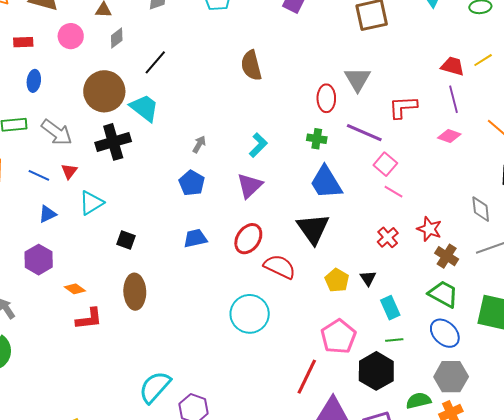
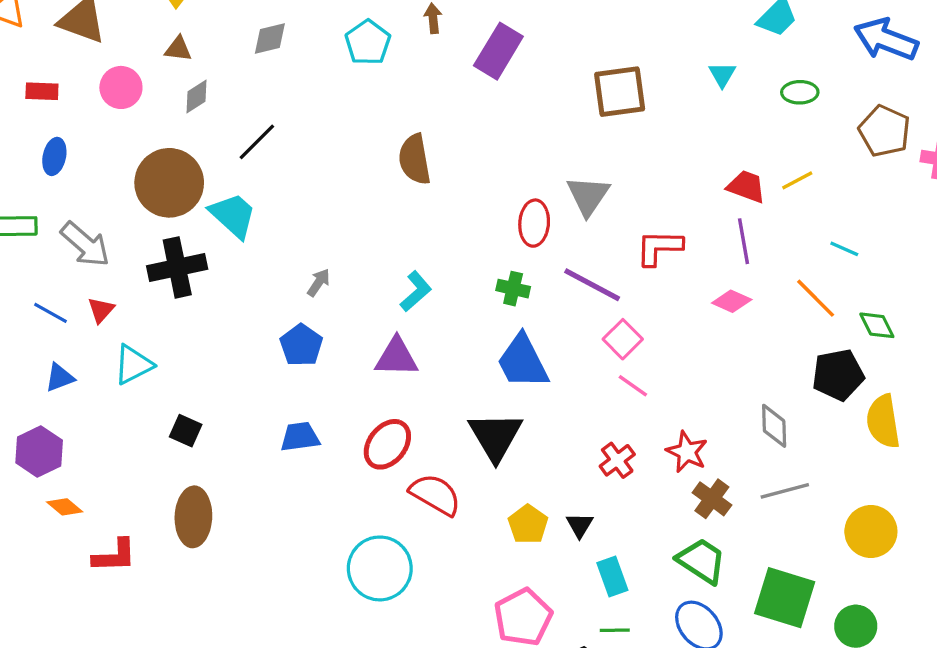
purple triangle: (250, 186) -> (396, 357), turned 40
orange diamond: (75, 289) -> (65, 507), moved

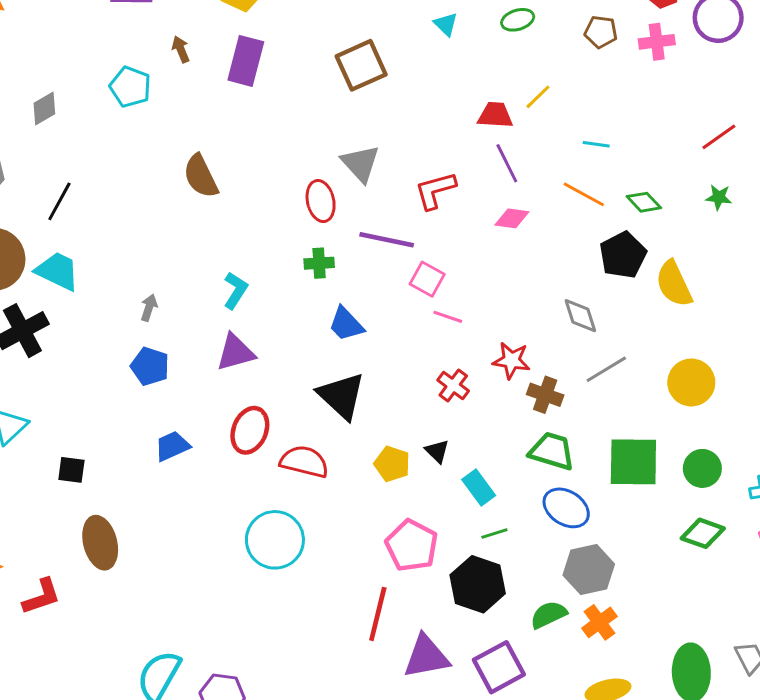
brown pentagon: (884, 131) -> (601, 32), size x0.7
blue trapezoid: (523, 362) -> (346, 324), size x0.7

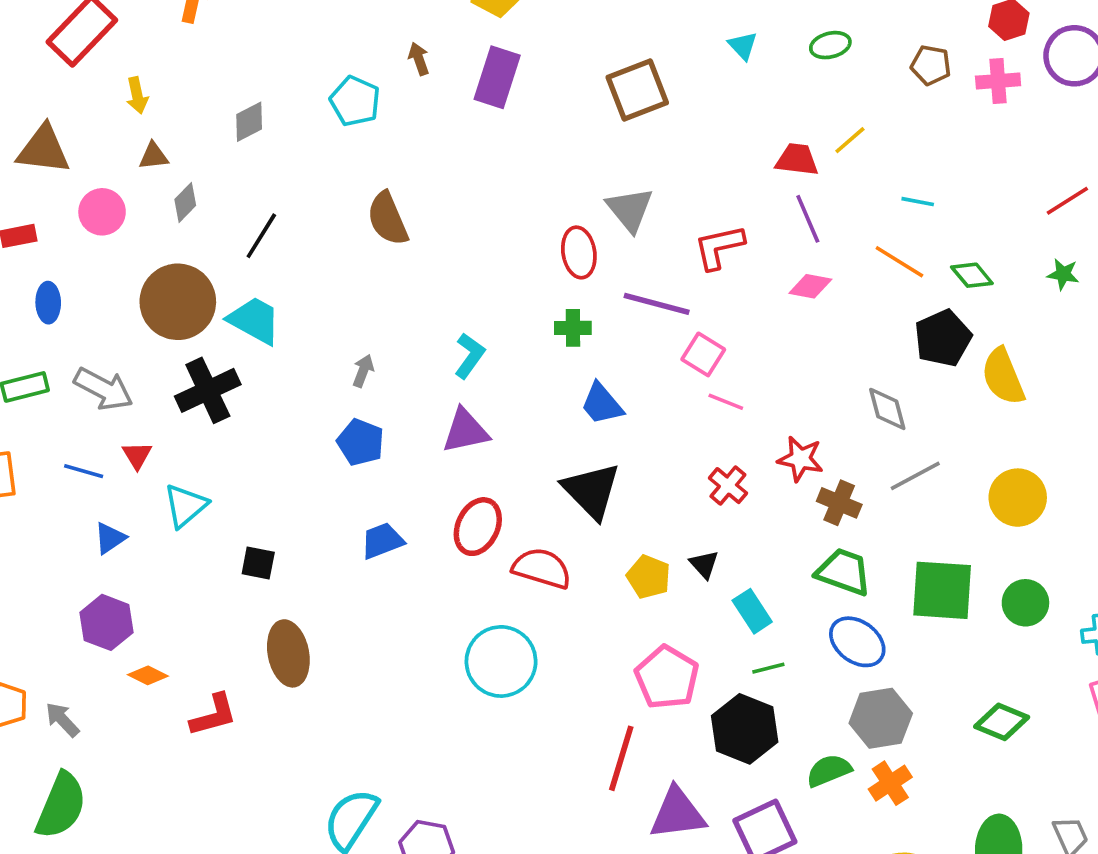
brown semicircle: (201, 176) -> (388, 219), moved
green diamond: (703, 533) -> (1002, 722), moved

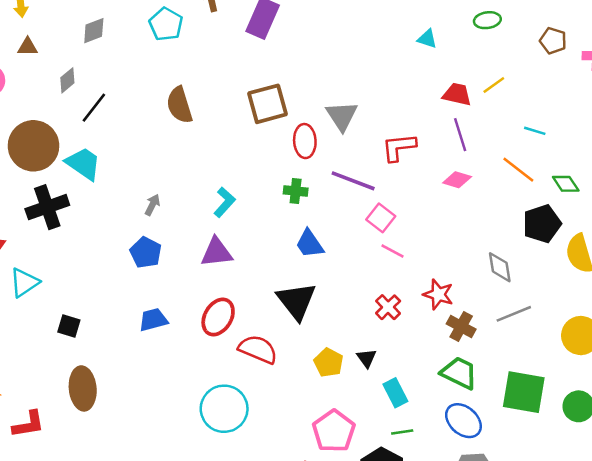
cyan triangle: (743, 46) -> (427, 39), moved, turned -35
brown square: (637, 90) -> (267, 104), moved
gray diamond: (185, 202) -> (67, 80), moved

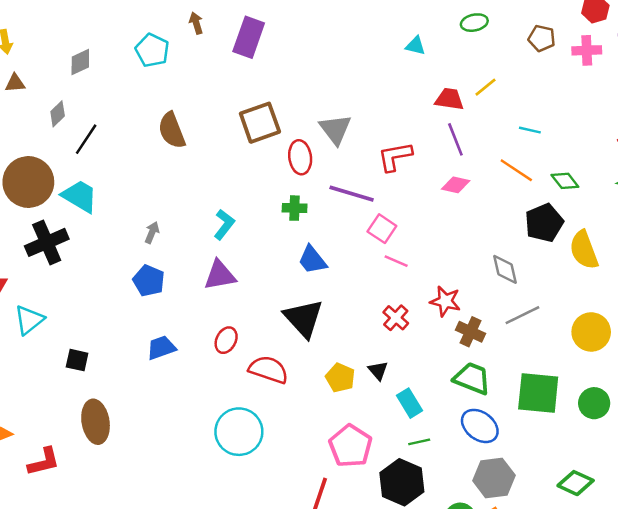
red ellipse: (218, 317) -> (226, 340), size x0.7

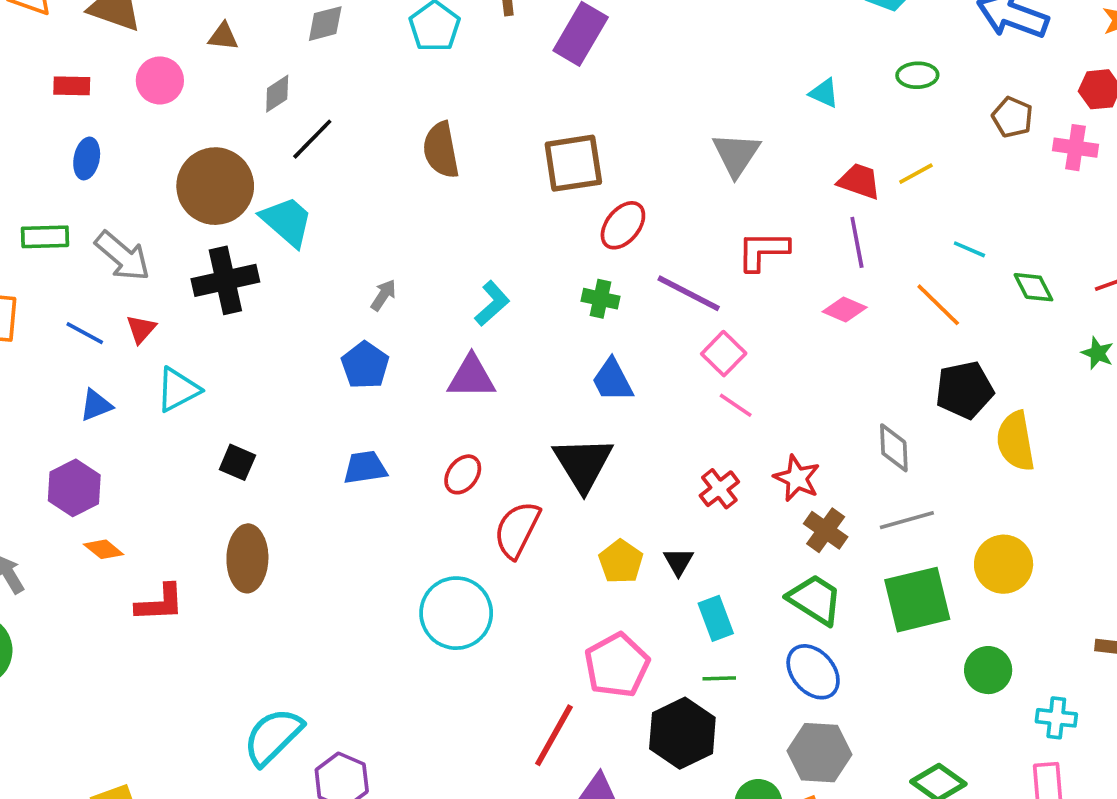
gray triangle: (335, 129) -> (736, 154), moved
red ellipse: (300, 157) -> (623, 225), turned 36
green diamond: (565, 181) -> (1033, 287), moved
red semicircle: (268, 370) -> (517, 530), turned -93
green square: (538, 393) -> (917, 600), moved, turned -30

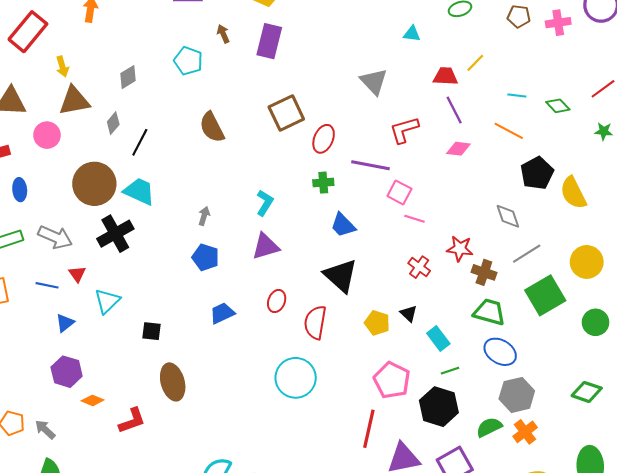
brown triangle: (223, 37) -> (74, 101), size x1.8

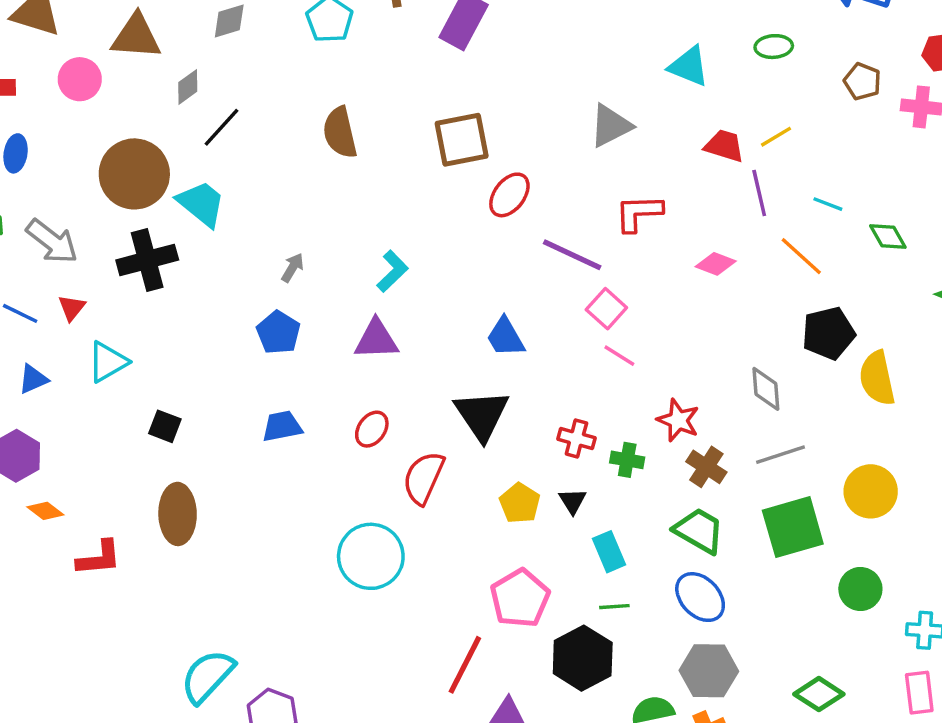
cyan triangle: (412, 34) -> (689, 66), size x1.5
gray triangle: (374, 82) -> (611, 126), turned 32
purple line: (454, 110) -> (759, 193), moved
green cross: (323, 183) -> (627, 460), moved
red cross: (419, 267) -> (576, 438), moved, turned -35

